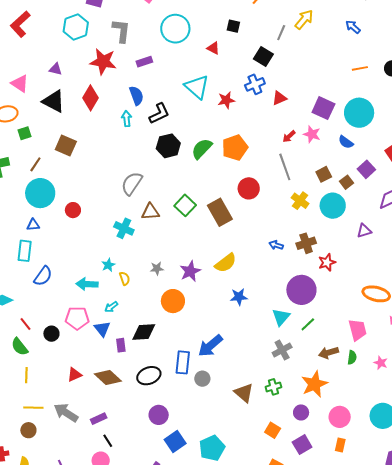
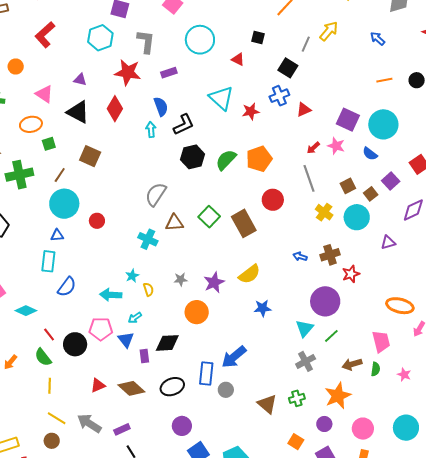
black circle: (51, 334) -> (75, 344), size x1.5
yellow line: (33, 408) -> (57, 418), turned 30

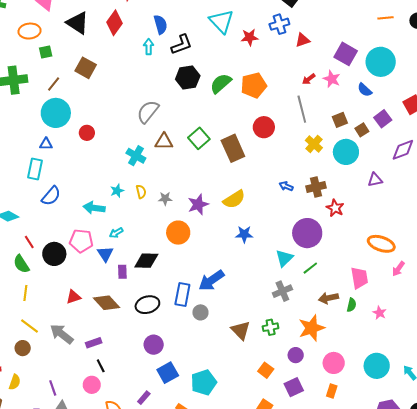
red star: (351, 274) -> (335, 208), turned -30
yellow semicircle: (148, 289) -> (141, 192), moved

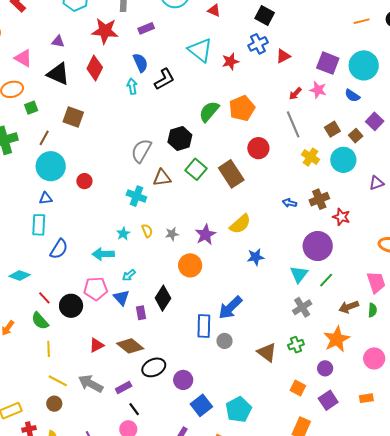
black hexagon: (188, 77) -> (180, 138), moved
black diamond: (146, 261) -> (163, 298), turned -50
black ellipse: (147, 305) -> (154, 367), moved
pink circle: (334, 363) -> (374, 358), moved
orange rectangle: (332, 391) -> (366, 398), turned 72

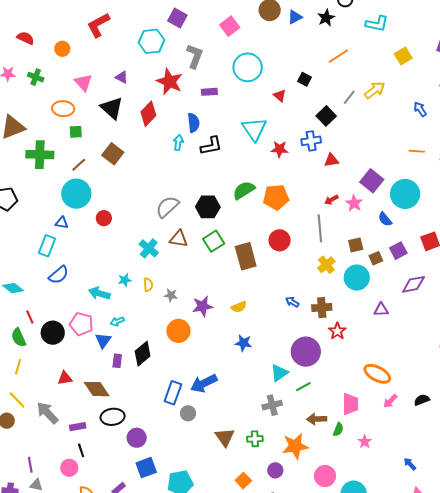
yellow semicircle: (240, 224) -> (239, 307), size x0.7

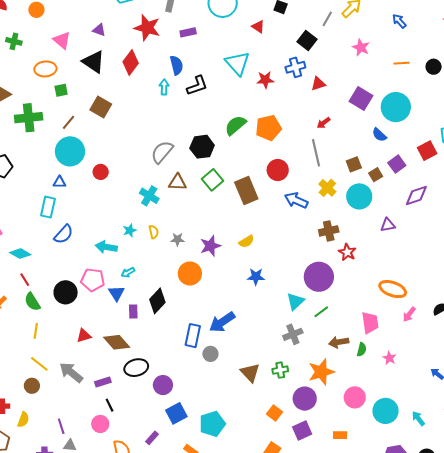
pink star: (354, 203) -> (361, 47), moved
blue arrow: (292, 302) -> (296, 200), moved, size x1.6
red line: (30, 317) -> (25, 280), moved
purple circle: (275, 470) -> (305, 399), size x1.5

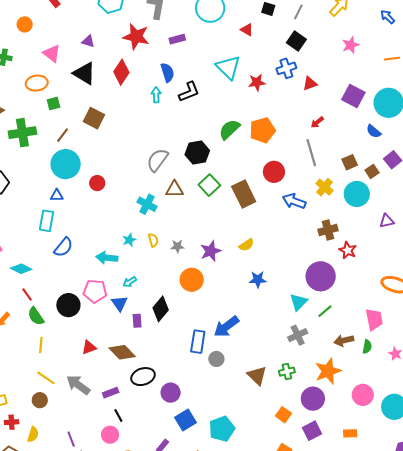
gray line: (327, 19) -> (298, 12), moved
pink star: (361, 47) -> (351, 45), turned 30

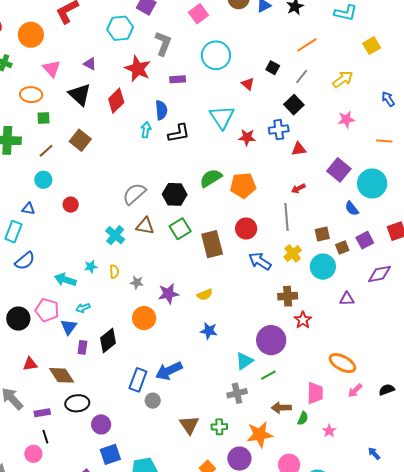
orange circle: (25, 24) -> (31, 35), size x1.6
cyan circle: (66, 164) -> (43, 180), size x0.6

